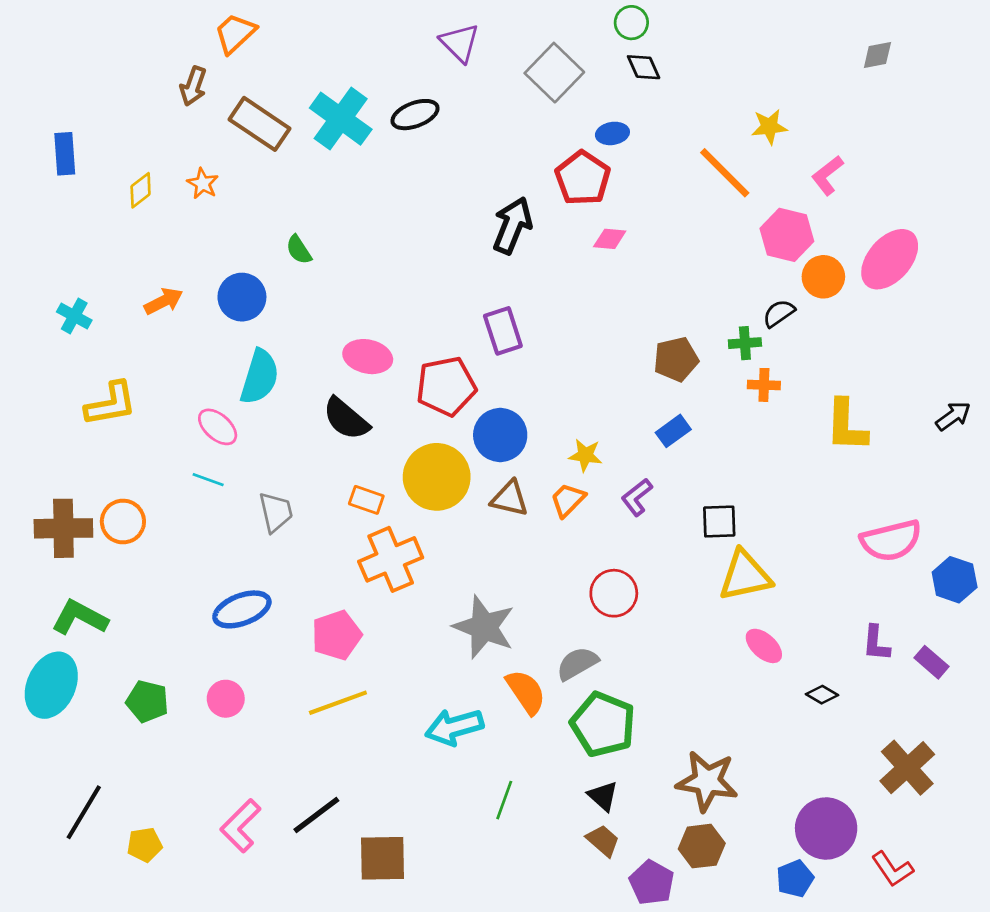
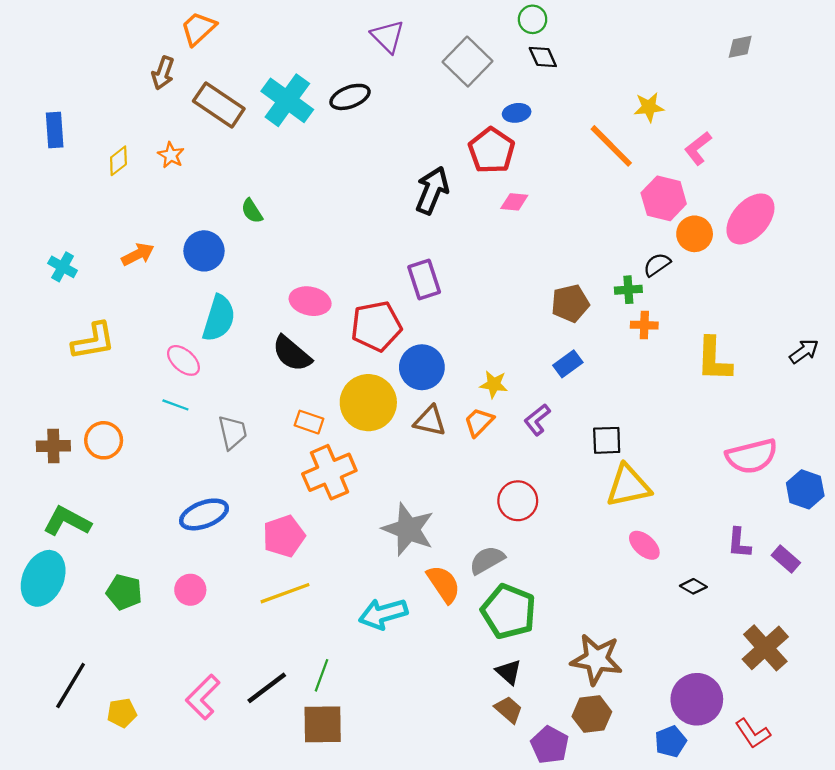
brown cross: (63, 528) -> (53, 446), size x0.7
green line: (504, 800) -> (322, 675), moved

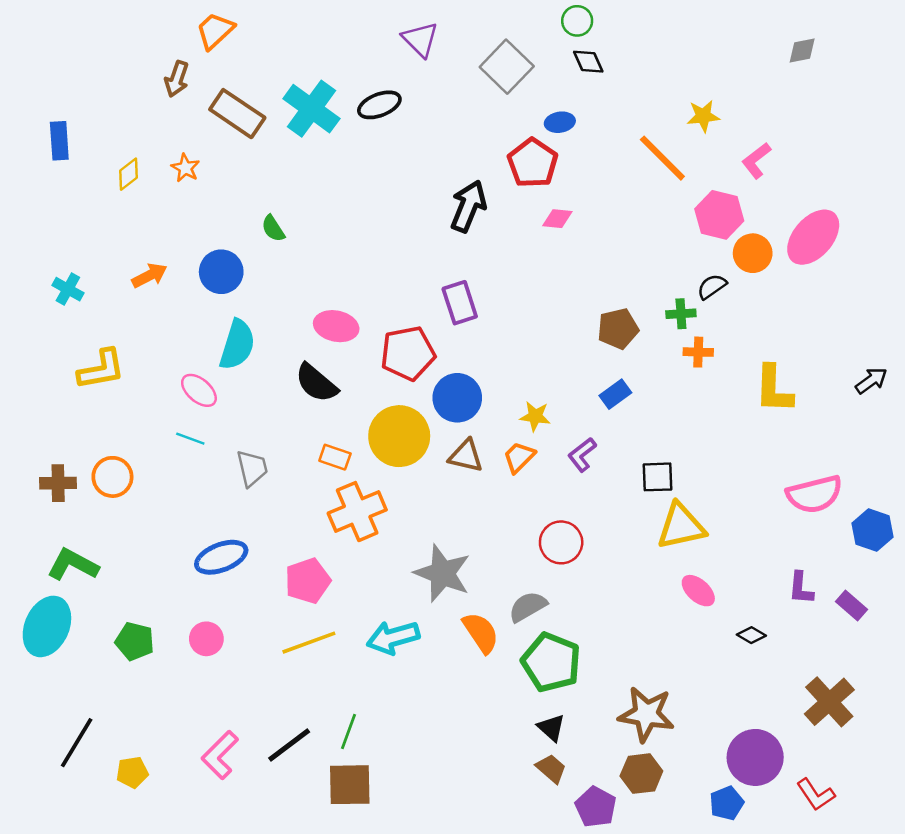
cyan arrow: (383, 614) -> (393, 638), moved

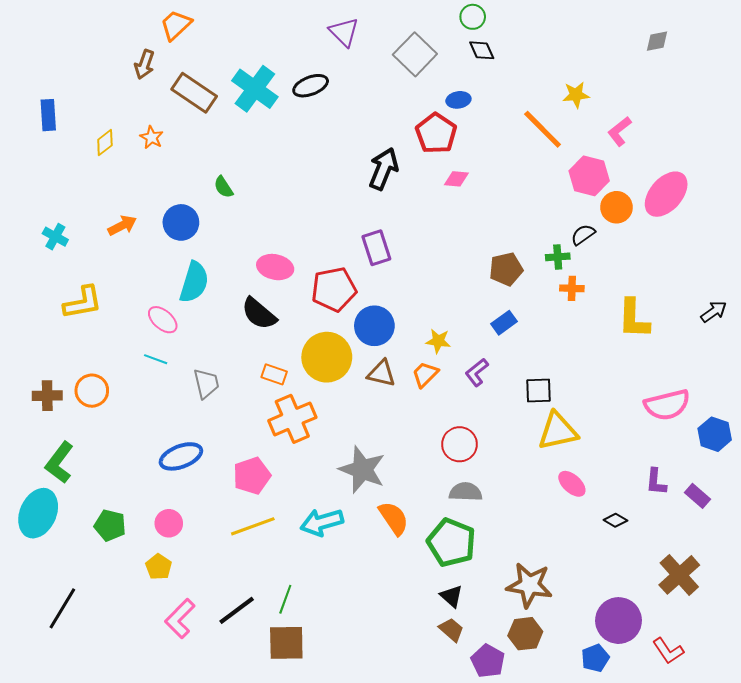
green L-shape: (73, 565) -> (59, 463), turned -81
gray semicircle: (528, 607) -> (466, 492), moved, turned 32
yellow pentagon: (132, 772) -> (159, 567), moved, turned -30

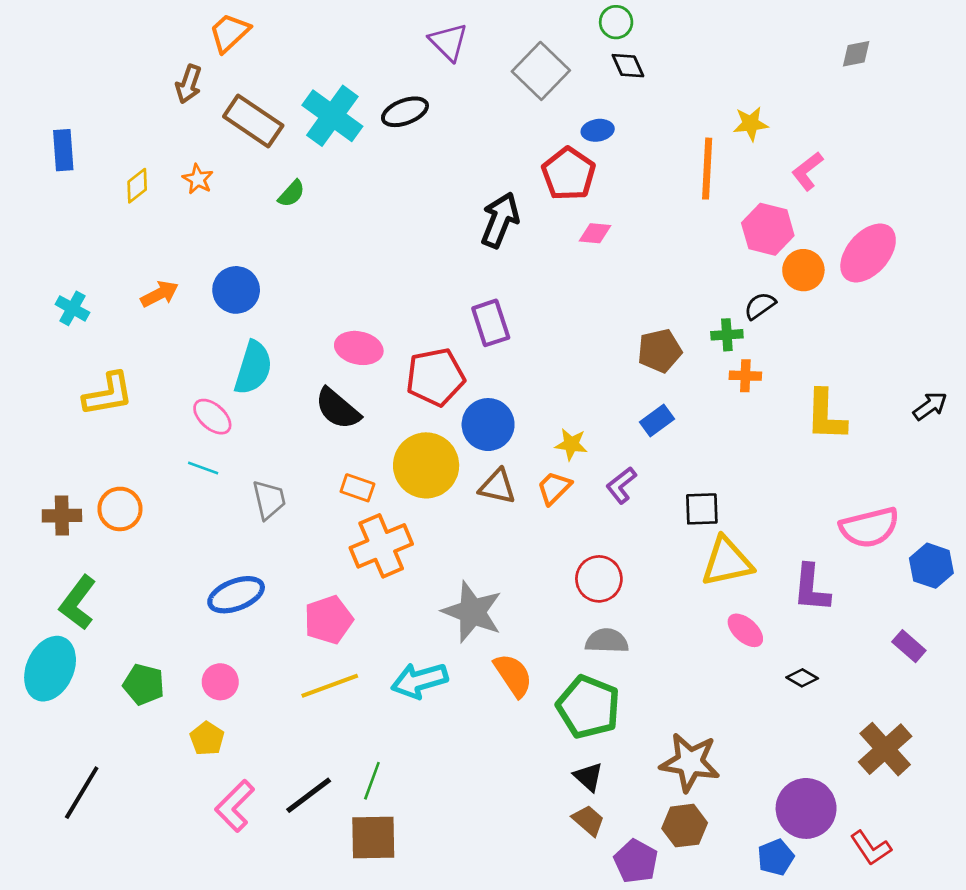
orange line: (543, 129) -> (707, 169), turned 48
green semicircle: (223, 187) -> (291, 194), moved, turned -105
purple L-shape: (656, 482) -> (811, 588), moved, size x1.4

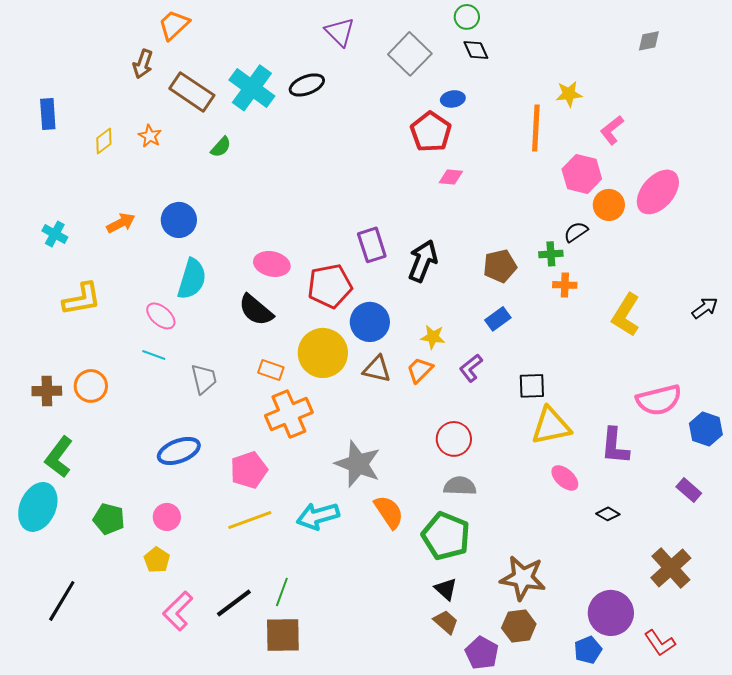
black arrow: (500, 220) -> (423, 261), moved
yellow L-shape: (826, 415) -> (626, 315), turned 30

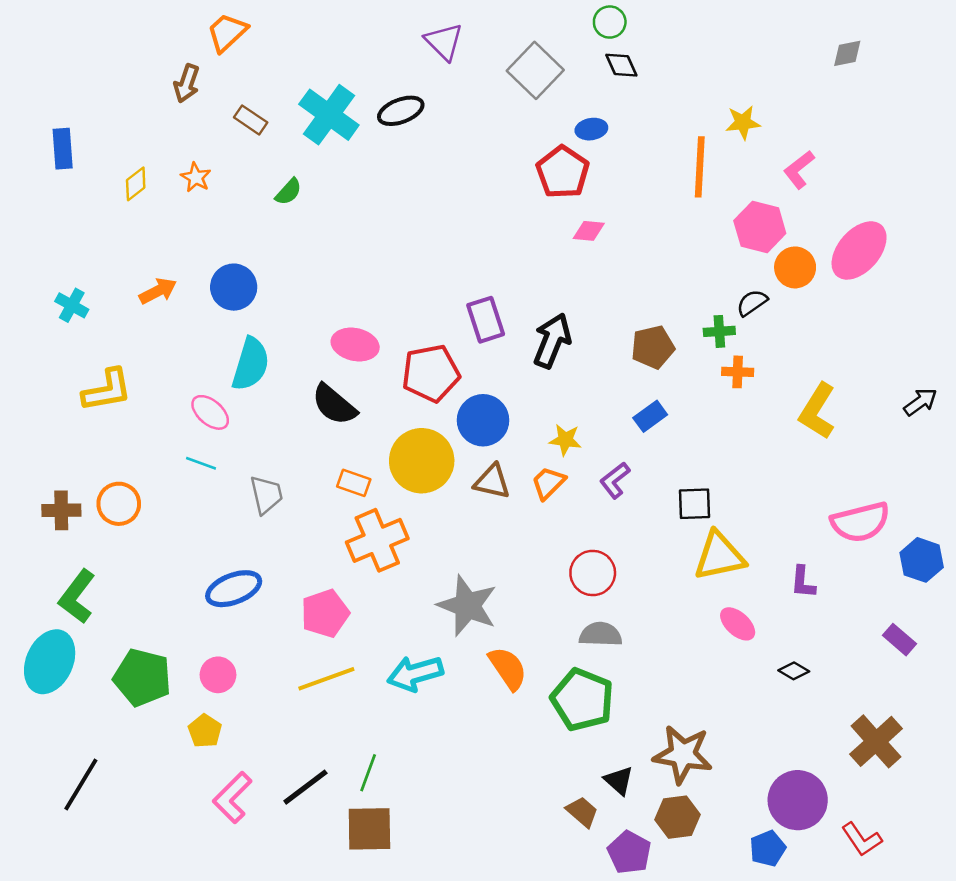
brown rectangle: (192, 92) -> (251, 120), size x0.6
purple L-shape: (615, 446) -> (803, 582), size x0.7
green pentagon: (109, 519) -> (142, 677), size x1.4
black triangle: (446, 589) -> (619, 781), moved

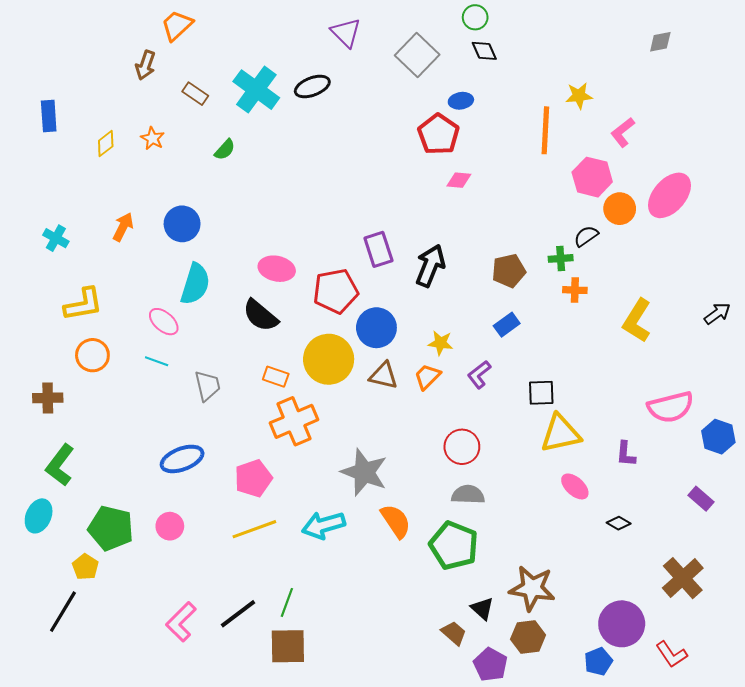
orange arrow: (158, 291) -> (123, 227), turned -36
orange circle: (119, 504) -> (92, 355), moved
cyan ellipse: (50, 662) -> (39, 516), size x0.7
yellow pentagon: (205, 731) -> (85, 567), moved

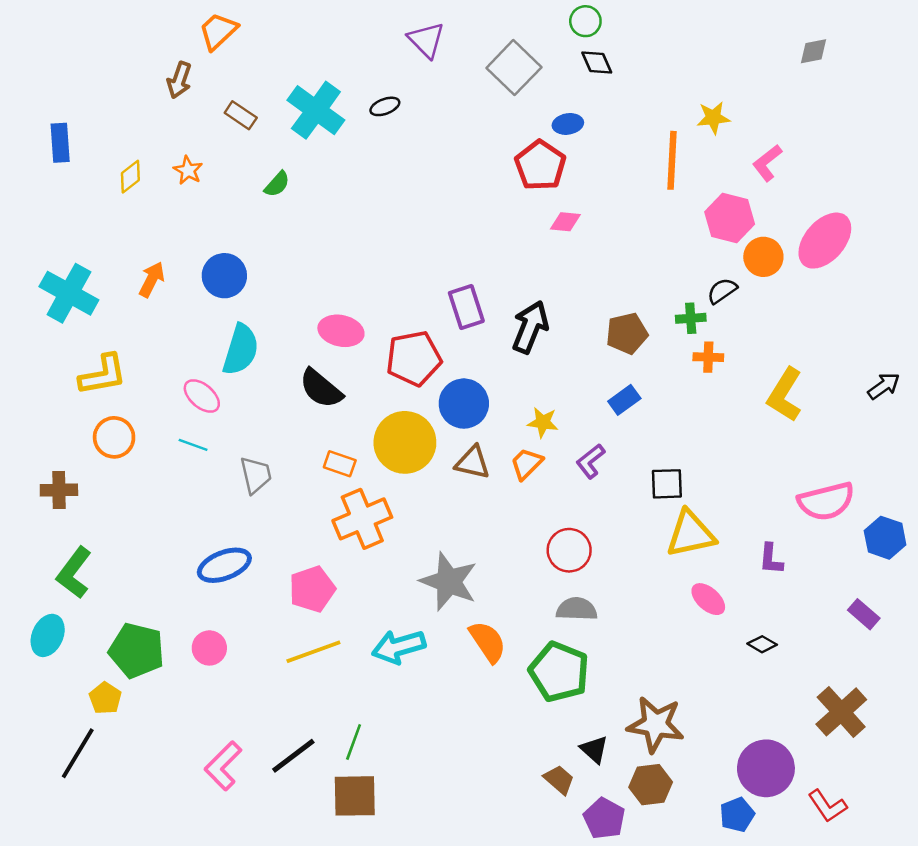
black ellipse: (312, 87) -> (385, 106), size x0.7
cyan cross: (56, 238) -> (69, 293), size x1.8

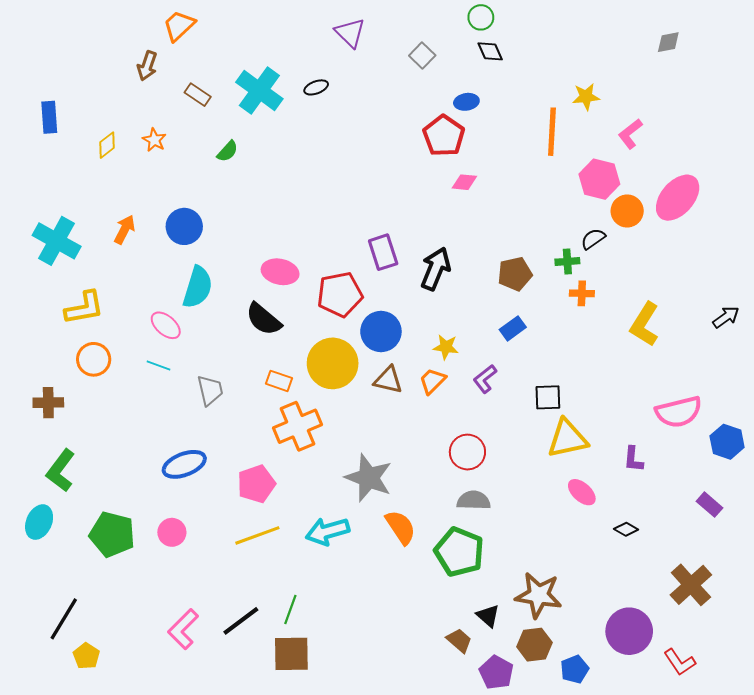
gray square: (514, 68) -> (422, 55), size x0.6
yellow pentagon: (105, 698) -> (86, 656), moved
blue pentagon: (737, 815) -> (575, 669), moved

